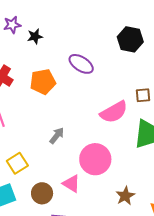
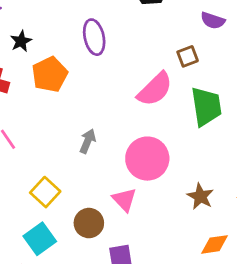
black star: (35, 36) -> (21, 41), moved
purple ellipse: (81, 64) -> (94, 37), turned 60
pink triangle: (71, 184) -> (124, 200), turned 30

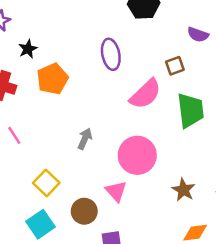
purple ellipse: (94, 37) -> (111, 54), moved

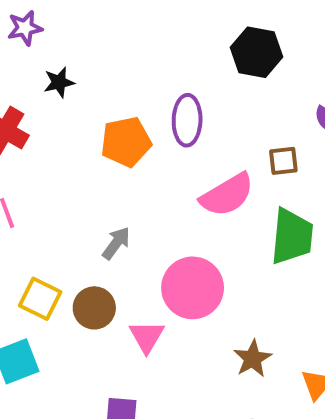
orange pentagon: (53, 79) -> (126, 142), moved
yellow square: (46, 183) -> (40, 299), turned -30
brown circle: (84, 211) -> (94, 308), moved

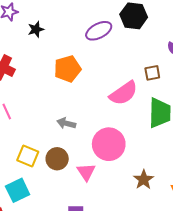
black star: (59, 82) -> (36, 29), moved
purple ellipse: (187, 120) -> (99, 31), moved, turned 65
gray arrow: (116, 243) -> (66, 123), turned -108

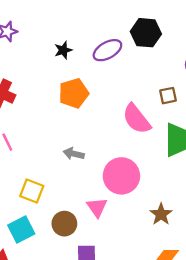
black star: (36, 29) -> (63, 50), moved
pink semicircle: (124, 93) -> (137, 119), turned 88
brown circle: (57, 159) -> (64, 224), moved

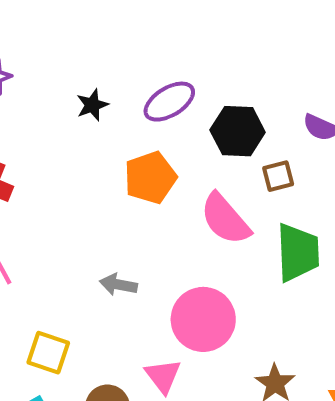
black hexagon: (146, 33) -> (238, 131), moved
orange pentagon: (74, 93) -> (150, 178), moved

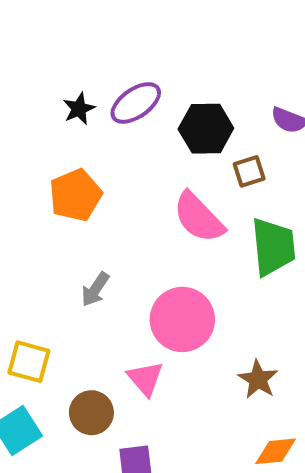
black star: (92, 105) -> (79, 109), moved
orange pentagon: (150, 178) -> (75, 195), moved
gray arrow: (118, 285) -> (95, 289), turned -63

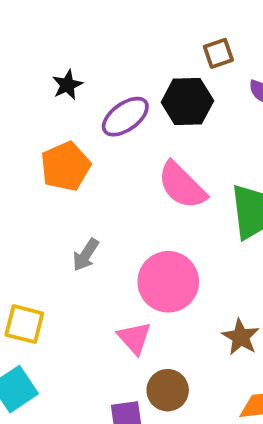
purple ellipse: (136, 103) -> (125, 117), moved
brown square: (249, 171) -> (218, 53), moved
brown circle: (91, 413) -> (168, 390), moved

